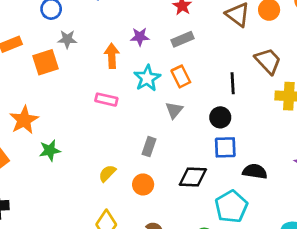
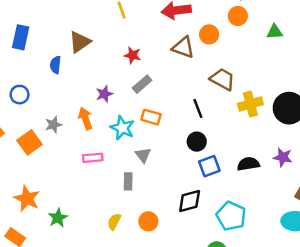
gray star: (67, 39) -> (53, 125), moved
orange rectangle: (181, 76) -> (151, 117), turned -30
gray triangle: (174, 110) -> (143, 155), moved
gray rectangle: (149, 147) -> (128, 181), moved
black semicircle: (255, 171) -> (248, 164), moved

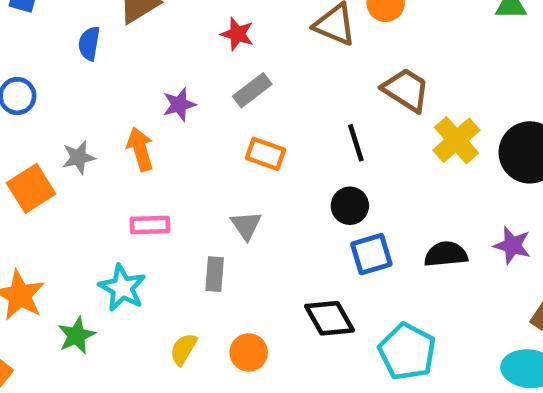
yellow cross: (250, 104) -> (456, 140), turned -30
cyan star: (122, 128) -> (122, 288), moved
black diamond: (190, 201) -> (329, 318), turned 72

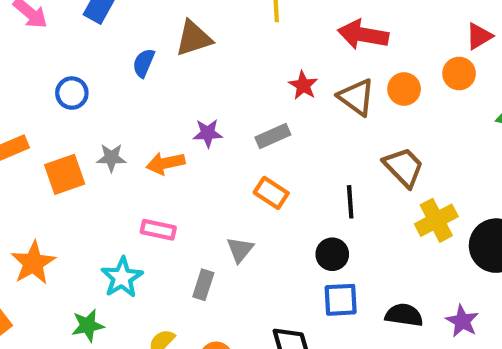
red star: (237, 34) -> (303, 85), moved
orange arrow: (140, 149) -> (165, 163), turned -99
green star: (76, 335) -> (88, 325), moved

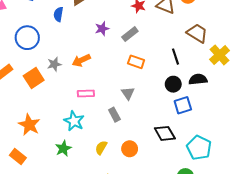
blue circle: (72, 93) -> (27, 38), size x1.5
purple star: (208, 133) -> (102, 29), moved
gray rectangle: (203, 285) -> (114, 115), turned -32
black semicircle: (404, 315) -> (198, 79), moved

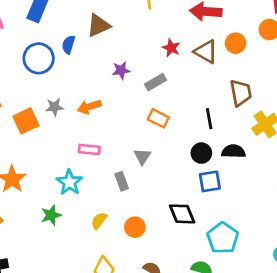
brown trapezoid: (197, 33) -> (241, 93), turned 40
blue circle: (27, 38) -> (39, 58), moved

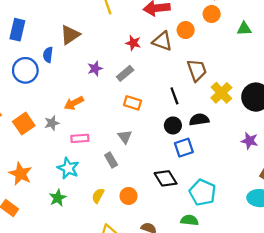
gray star: (54, 107) -> (52, 123), moved

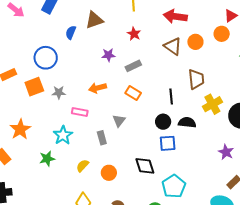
red star: (133, 43) -> (134, 34), moved
blue circle: (25, 70) -> (46, 58), moved
orange arrow: (74, 103) -> (98, 88), moved

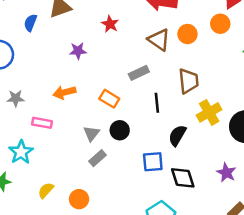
gray rectangle: (133, 66) -> (139, 73), moved
black circle: (163, 122) -> (120, 130), moved
black semicircle: (187, 122) -> (177, 135), turned -66
gray rectangle: (102, 138) -> (98, 158), moved, turned 64
black diamond: (145, 166) -> (183, 178), moved

